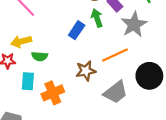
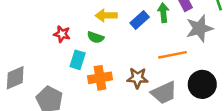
yellow arrow: (21, 41) -> (106, 15), moved
brown star: (86, 71) -> (138, 78), moved

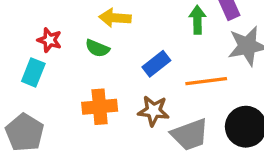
blue rectangle: (140, 20) -> (156, 64), moved
cyan rectangle: (78, 60) -> (33, 72), moved

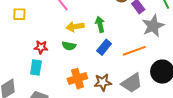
green arrow: (197, 20) -> (100, 24), moved
brown star: (153, 111) -> (103, 82), moved

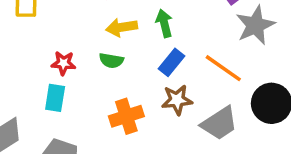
orange line: (134, 51) -> (223, 68), turned 55
brown star: (103, 82) -> (177, 100), moved

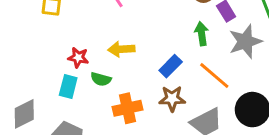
green arrow: (164, 23) -> (202, 34), moved
yellow arrow: (122, 27) -> (121, 49), moved
green semicircle: (111, 60) -> (101, 79), moved

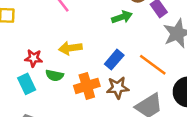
green arrow: (202, 34) -> (122, 17), moved, turned 84
cyan rectangle: (68, 86) -> (27, 84), turned -36
orange cross: (127, 108) -> (87, 86), moved

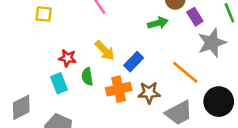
yellow arrow: (70, 48) -> (105, 50), turned -130
blue rectangle: (114, 60) -> (134, 62), moved
green semicircle: (55, 75) -> (87, 77), turned 66

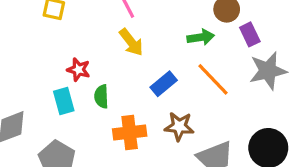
yellow arrow: (105, 50) -> (131, 42), moved
orange line: (185, 72) -> (213, 79), moved
orange cross: (119, 89) -> (130, 133), moved

